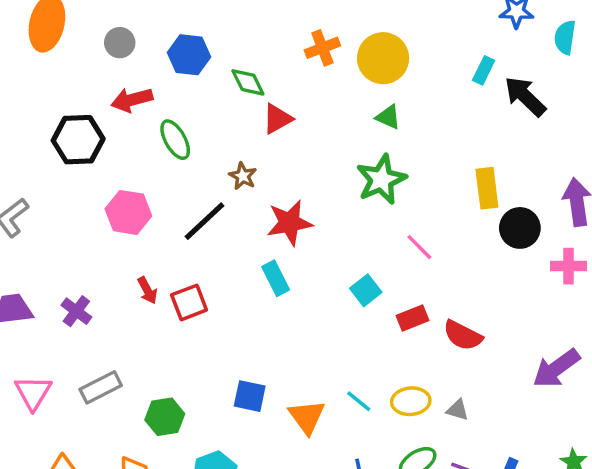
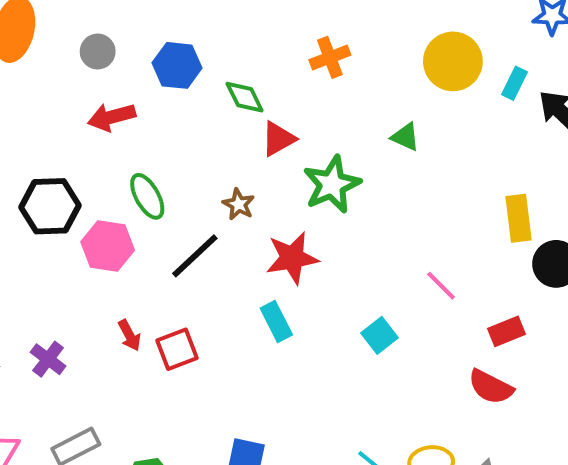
yellow circle: (383, 58) -> (453, 61), moved
black hexagon: (78, 140) -> (50, 206), moved
green ellipse: (175, 140) -> (147, 196), moved
green star: (381, 179) -> (332, 184), moved
red rectangle: (412, 318) -> (507, 331), moved

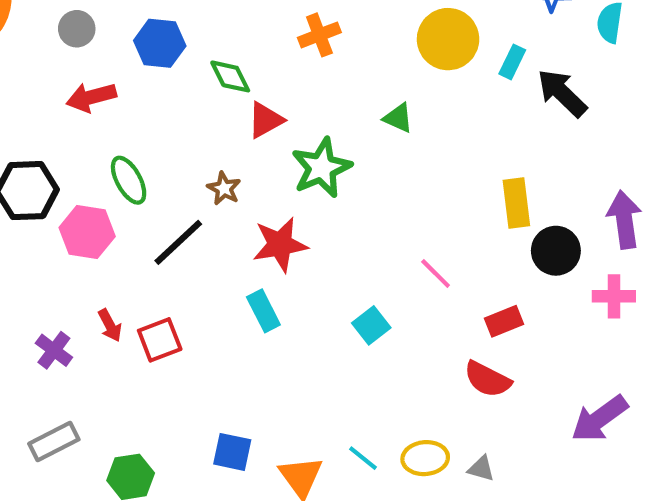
purple cross: (48, 359) -> (54, 350), moved

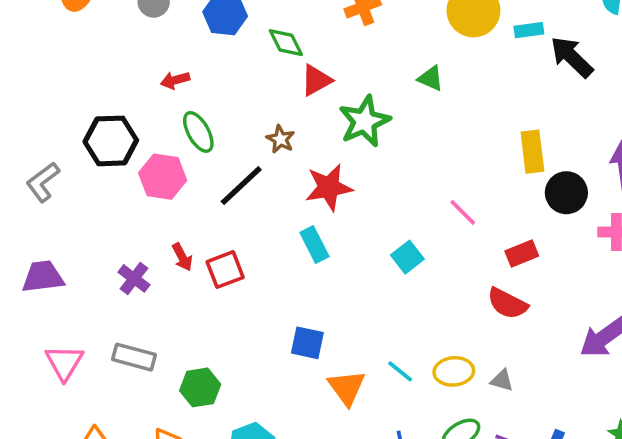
cyan rectangle: (512, 62) -> (529, 30), turned 56
red arrow: (91, 97) -> (175, 80), moved, size x0.7
gray rectangle: (54, 442) -> (134, 357), turned 42
blue square: (232, 452) -> (307, 343), moved

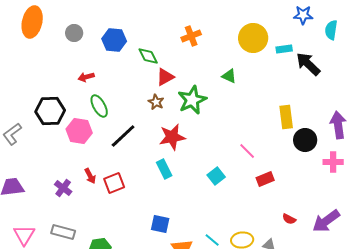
brown star: (281, 139) -> (156, 102), moved
red rectangle: (522, 253) -> (265, 179), moved
red semicircle: (507, 303) -> (289, 219), moved, size x0.6

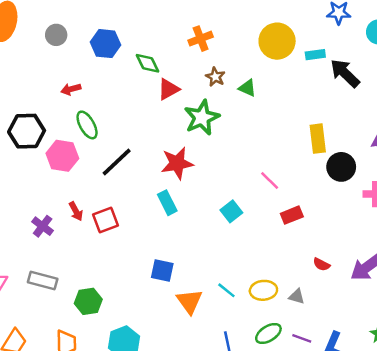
brown star: (156, 102) -> (215, 77), moved

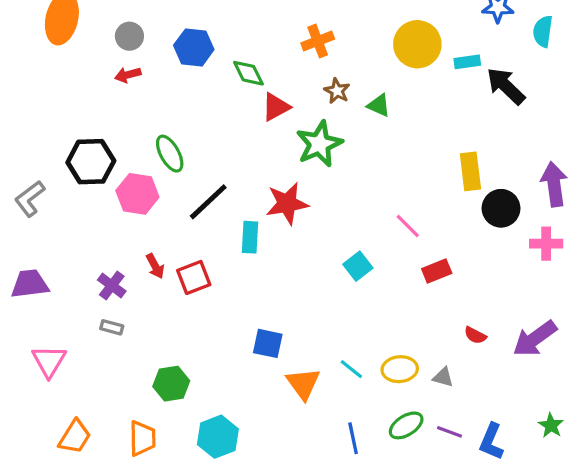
red arrow: (71, 89) -> (128, 75), moved
cyan rectangle: (167, 203) -> (250, 237), moved, turned 30
gray rectangle: (43, 280) -> (112, 327), moved, size x0.6

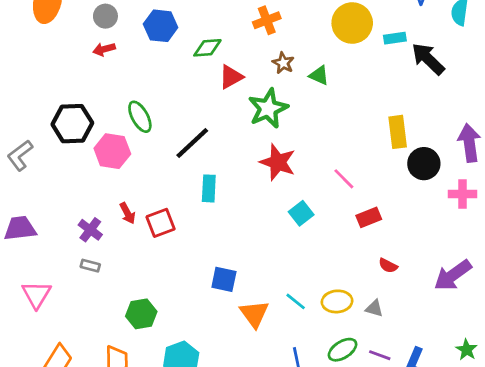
green diamond: (248, 73) -> (207, 48), turned -68
black line: (208, 202) -> (192, 143), moved
red star: (287, 203) -> (278, 162), moved, turned 30
red semicircle: (475, 335) -> (388, 266), moved

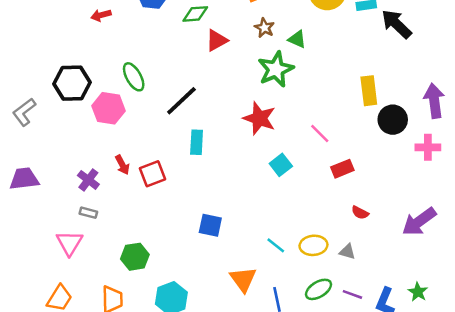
green star: (268, 108) -> (276, 69), moved
pink triangle: (37, 295) -> (69, 243), moved
orange triangle: (254, 314) -> (243, 279), moved
green star: (467, 350) -> (418, 292), moved

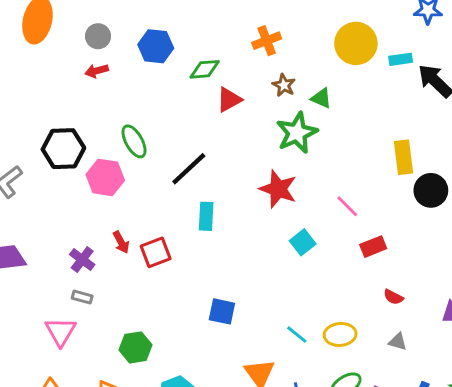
gray triangle: (347, 252) -> (398, 342), moved

